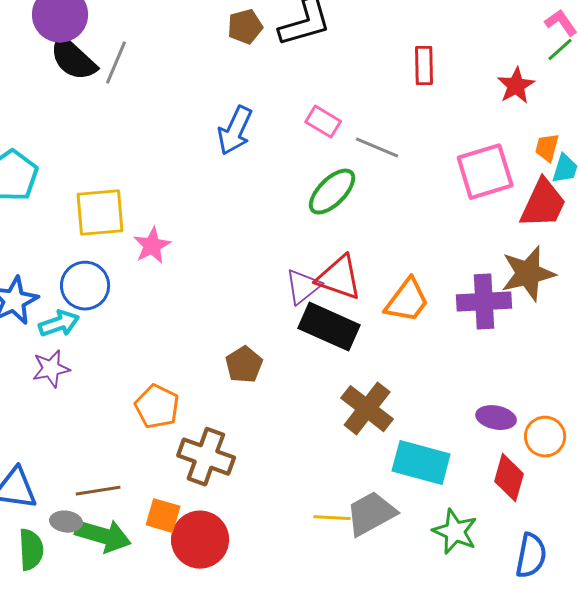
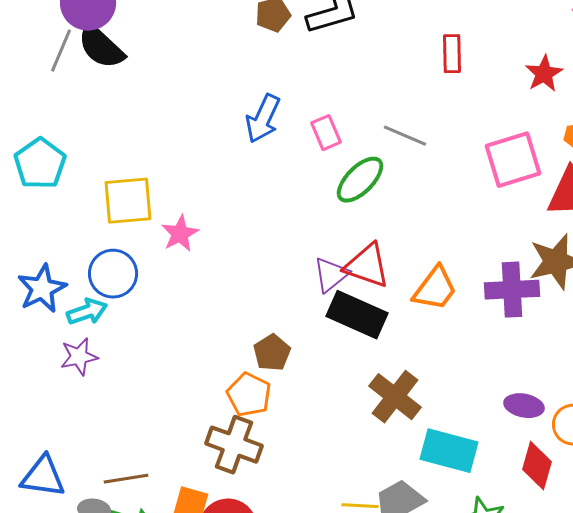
gray line: (116, 63) -> (61, 51), moved
pink rectangle: (323, 122) -> (326, 133), moved, turned 36
orange pentagon: (157, 407) -> (249, 395), moved

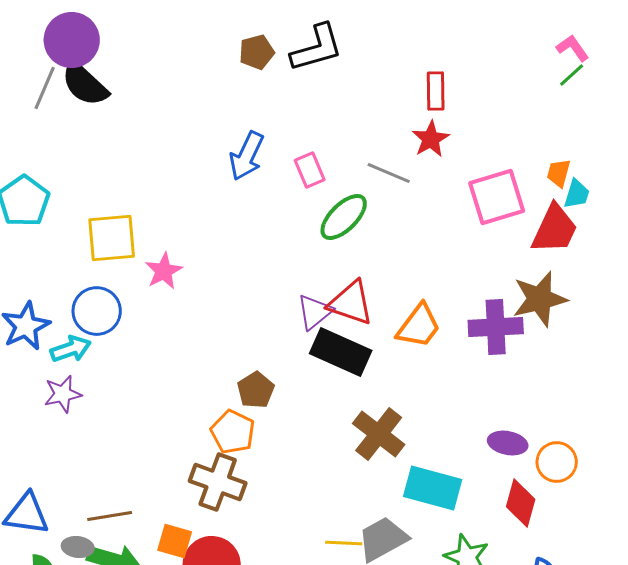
red star: (544, 74) -> (431, 139), moved

